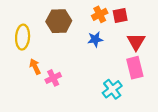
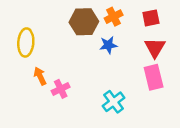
red square: (120, 15) -> (151, 18), moved
brown hexagon: (59, 21) -> (84, 22), moved
cyan cross: (112, 89) -> (114, 102), moved

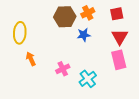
pink cross: (61, 89) -> (63, 69), moved

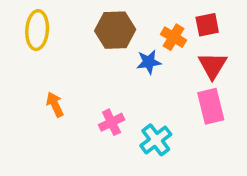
orange cross: (88, 13) -> (174, 37), moved, turned -32
yellow ellipse: (20, 33) -> (37, 30), moved

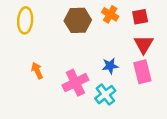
orange cross: (174, 37) -> (110, 14), moved
blue star: (149, 62) -> (110, 66), moved
pink cross: (112, 122) -> (75, 83), size x1.5

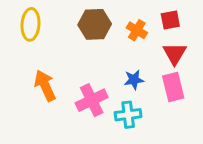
orange cross: (110, 14) -> (137, 30), moved
orange arrow: (37, 71) -> (45, 86), size x1.5
cyan cross: (105, 95) -> (128, 115), turned 30

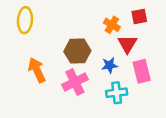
brown hexagon: (95, 24) -> (77, 51), moved
red triangle: (175, 54) -> (127, 44), moved
cyan cross: (128, 115) -> (117, 93), moved

